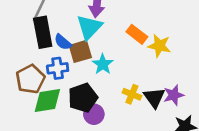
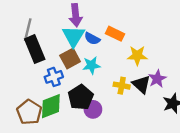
blue semicircle: (63, 42) -> (92, 39), moved
yellow star: (159, 46) -> (137, 56), moved
cyan star: (103, 64) -> (91, 65), turned -30
brown pentagon: (30, 79) -> (29, 112), moved

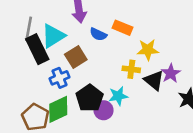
cyan triangle: (73, 36) -> (53, 36), moved, turned 30
cyan star: (91, 65) -> (118, 96), moved
yellow cross: (122, 86) -> (131, 69), moved

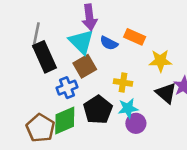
cyan triangle: (53, 36) -> (81, 42), moved, turned -45
yellow cross: (131, 69) -> (123, 82), moved
purple circle: (104, 110) -> (136, 123), moved

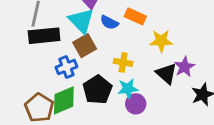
black rectangle: (45, 57) -> (44, 36), turned -72

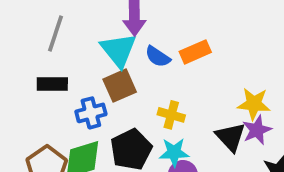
orange rectangle: (135, 16) -> (195, 52), turned -54
black rectangle: (44, 36) -> (52, 84), moved, size x0.7
yellow star: (161, 41) -> (254, 104), moved

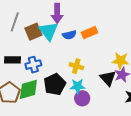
blue semicircle: (158, 57) -> (69, 35), turned -48
black rectangle: (52, 84) -> (12, 60), moved
brown square: (120, 86) -> (33, 32), moved

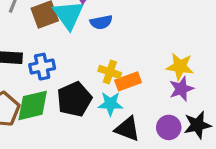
orange rectangle: (89, 33) -> (128, 81), moved
black triangle: (108, 78) -> (127, 129), moved, turned -30
purple circle: (82, 98) -> (169, 127), moved

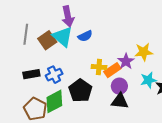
purple star: (181, 89) -> (126, 61), moved
cyan star: (110, 104) -> (148, 80), moved
purple circle: (169, 127) -> (119, 86), moved

